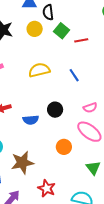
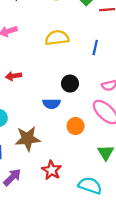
blue line: (74, 75) -> (95, 47), turned 40
blue semicircle: (31, 120) -> (51, 104), moved

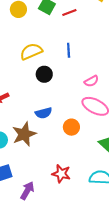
black circle: (70, 84) -> (44, 74), moved
brown star: (28, 139) -> (24, 134), moved

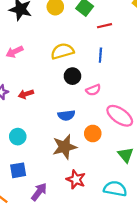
red line: (69, 13) -> (104, 26), moved
pink semicircle: (91, 81) -> (93, 90), moved
brown star: (24, 134) -> (65, 147), moved

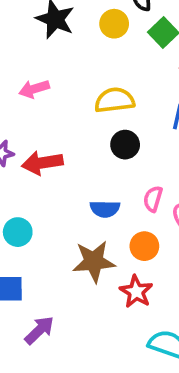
pink semicircle: (93, 90) -> (153, 199), moved, turned 120
red arrow: (26, 94) -> (42, 163), size x1.5
red star: (76, 179) -> (136, 292), moved

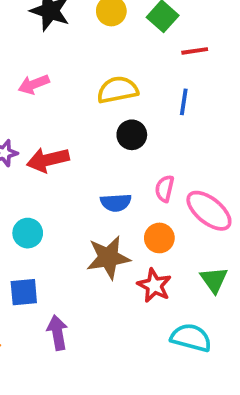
purple arrow: (39, 330) -> (57, 333), turned -52

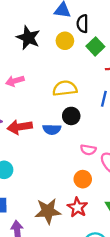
pink semicircle: (165, 189) -> (88, 150), turned -98
blue semicircle: (116, 203) -> (52, 129), moved
brown star: (108, 258) -> (48, 211), moved

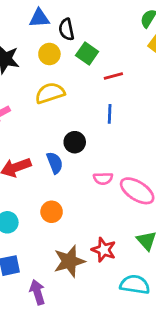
yellow semicircle: (65, 88) -> (50, 93), moved
blue semicircle: (52, 129) -> (55, 163), turned -102
orange circle: (83, 179) -> (52, 212), moved

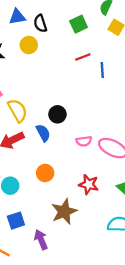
green square: (87, 54) -> (79, 24), moved, turned 36
yellow semicircle: (50, 93) -> (18, 110), moved, turned 85
blue line: (110, 114) -> (102, 70), moved
red star: (104, 250) -> (89, 184), moved

